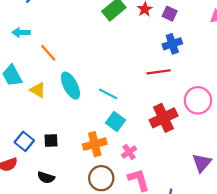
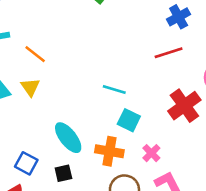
cyan ellipse: (70, 86) -> (68, 138), moved
yellow triangle: (38, 90) -> (30, 87), moved, turned 35
black square: (51, 140) -> (63, 173), moved
orange cross: (95, 144) -> (109, 151), turned 35

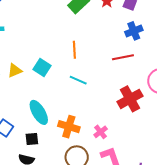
orange line: (35, 54) -> (74, 50), moved, turned 42
yellow triangle: (30, 87) -> (15, 71), turned 35
cyan square: (129, 120) -> (42, 68), moved

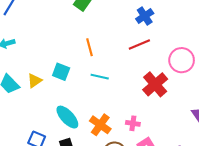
orange cross: (69, 127) -> (100, 125), turned 30
pink cross: (101, 132) -> (133, 123), turned -32

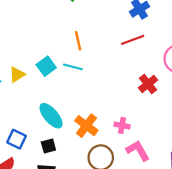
cyan square: (61, 72) -> (46, 66), turned 30
cyan line: (100, 77) -> (73, 67), moved
red cross: (155, 84) -> (148, 84), size x0.7

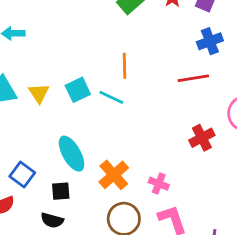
yellow triangle: (17, 75) -> (39, 93), turned -42

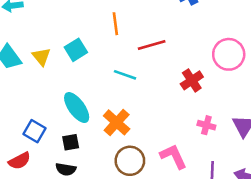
red line: (193, 78) -> (152, 45), moved
cyan line: (111, 97) -> (125, 75), moved
pink cross: (159, 184) -> (206, 125), moved

